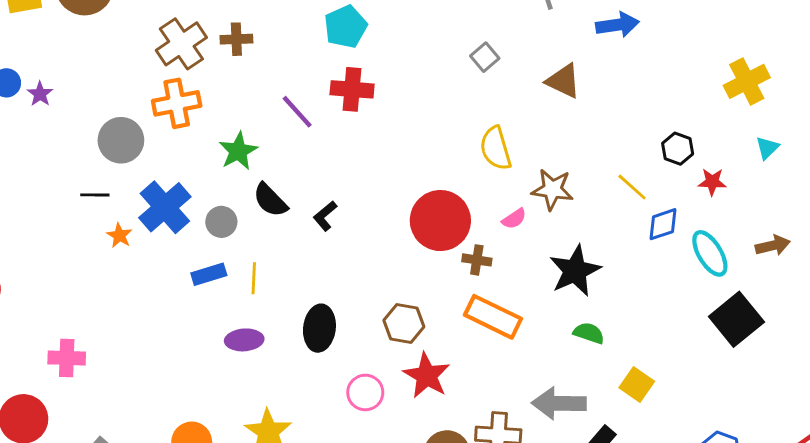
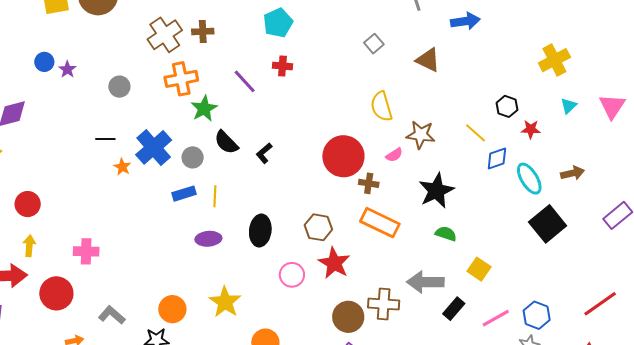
red cross: (352, 89) -> (282, 66), size x0.7
orange cross: (177, 103) -> (181, 79), moved
gray circle: (121, 140) -> (119, 87), moved, size x0.7

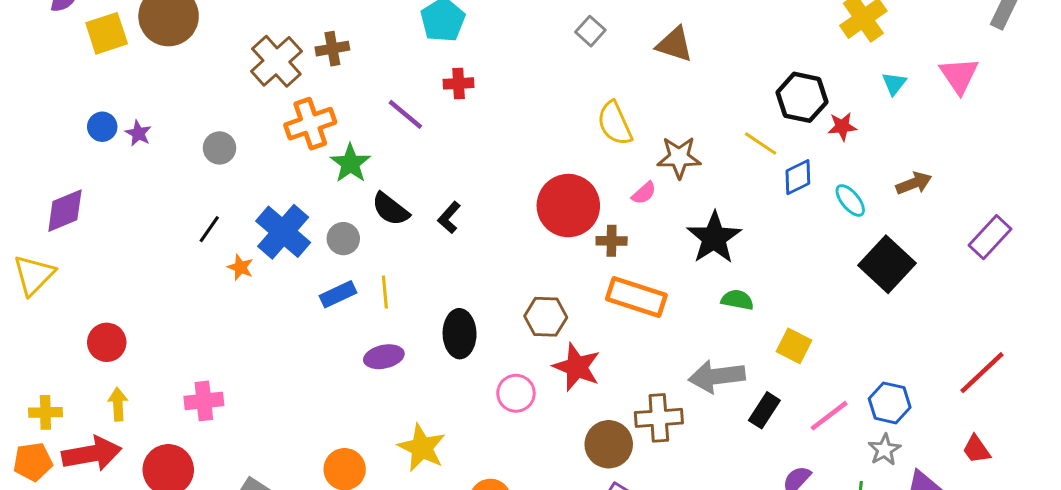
black hexagon: (507, 106) -> (802, 97), size x1.5
black line: (105, 139) -> (209, 229), turned -48
cyan ellipse: (529, 179) -> (850, 200), size x0.7

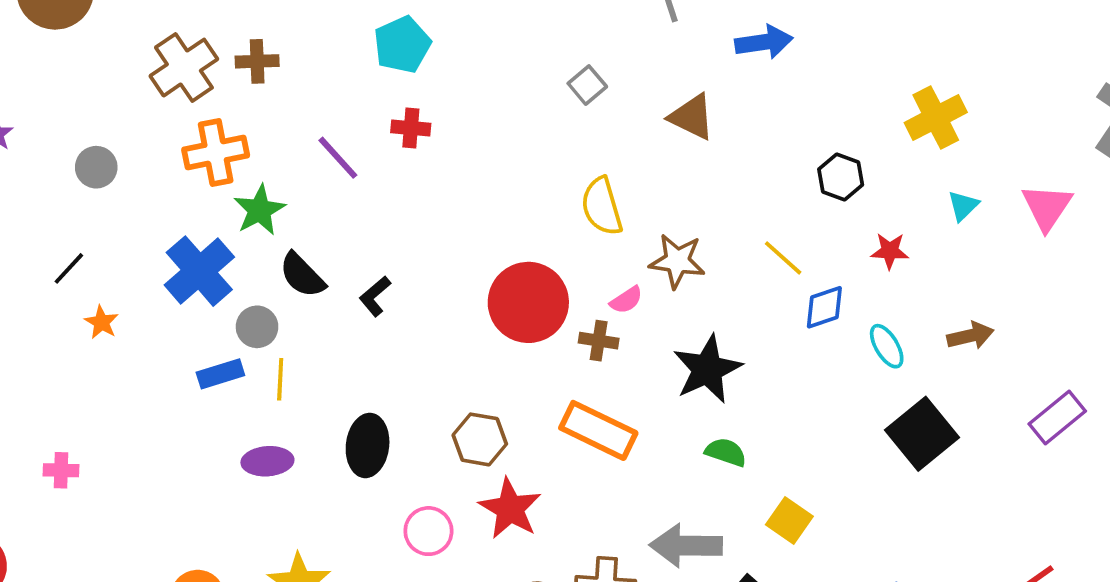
black hexagon: (802, 97) -> (841, 177), moved, size x0.7
blue cross: (283, 232) -> (199, 271), moved
gray circle: (343, 239) -> (257, 327), moved
brown cross: (612, 241) -> (599, 341), moved
pink cross: (204, 401) -> (61, 470), moved, size x0.7

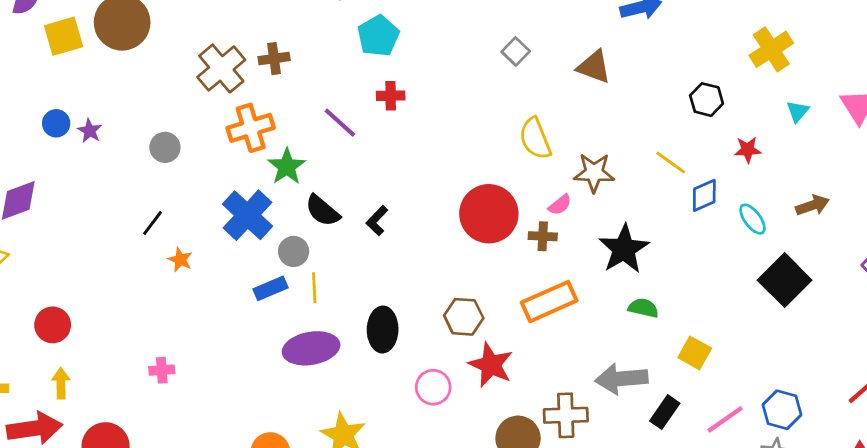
orange rectangle: (598, 430) -> (549, 302), turned -44
purple ellipse: (267, 461) -> (311, 348), size x1.5

